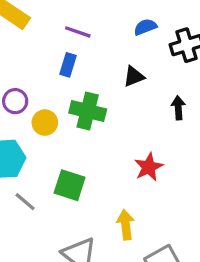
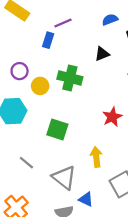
purple line: (78, 32) -> (63, 23), turned -42
blue rectangle: (68, 65) -> (48, 40), moved
gray line: (25, 202) -> (26, 163), moved

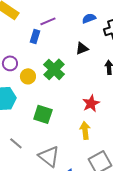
green cross: (70, 78) -> (54, 69), turned 30
yellow arrow: (96, 157) -> (85, 130), moved

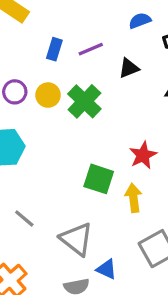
purple line: (48, 21) -> (91, 49), moved
yellow circle: (28, 76) -> (48, 95), moved
green square: (43, 114) -> (99, 179), moved

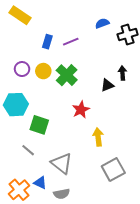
black triangle: (129, 68) -> (107, 85), moved
red star: (143, 155) -> (81, 110), moved
green square: (99, 179) -> (39, 125), moved
blue triangle: (107, 269) -> (40, 183), moved

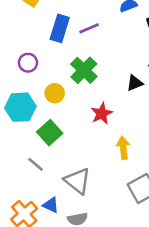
blue rectangle: (47, 42) -> (60, 28), size x1.5
yellow circle: (43, 71) -> (55, 93), moved
green square: (39, 125) -> (50, 133), turned 30

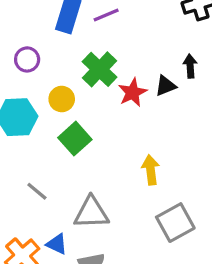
red star: (102, 114) -> (133, 92), moved
green square: (50, 133) -> (75, 139), moved
gray triangle: (78, 181) -> (91, 213), turned -40

